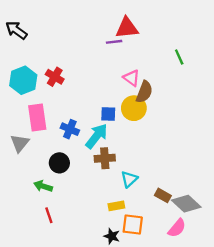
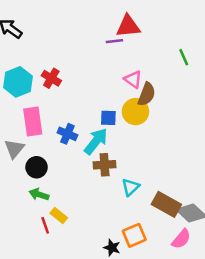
black circle: (59, 163) -> (37, 167), moved
brown rectangle: (163, 195) -> (166, 204), size x1.6
yellow rectangle: (116, 206) -> (59, 215), moved, turned 49
orange square: (133, 225) -> (134, 235), turned -30

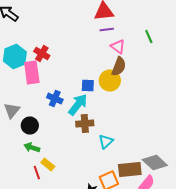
purple line: (114, 41) -> (107, 30), moved
pink triangle: (133, 79) -> (118, 46), moved
pink rectangle: (33, 121) -> (32, 72), moved
brown rectangle: (166, 204) -> (130, 170), moved, turned -35

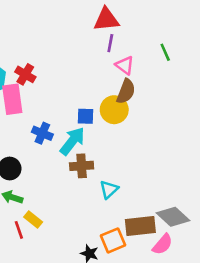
purple line: (107, 30) -> (110, 43), turned -72

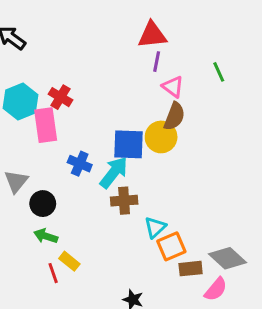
blue square: (85, 116) -> (129, 144), size x1.6
brown rectangle: (140, 226) -> (191, 269), size x0.7
orange square: (113, 240) -> (171, 246), moved

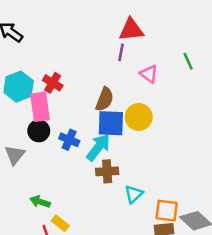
purple line: (157, 62) -> (121, 52), moved
brown semicircle: (174, 116) -> (105, 99), moved
black circle: (43, 204) -> (39, 131), moved
orange square: (171, 246) -> (167, 211), moved, turned 30

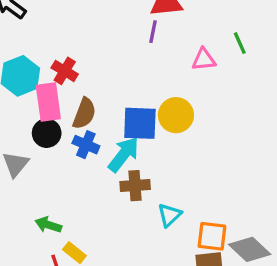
pink triangle: (149, 74) -> (204, 59), moved, turned -42
brown semicircle: (105, 99) -> (84, 113), moved

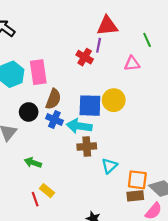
green line: (240, 43) -> (147, 40), moved
red cross: (65, 71) -> (85, 57), moved
pink rectangle: (48, 102) -> (38, 72), moved
cyan arrow: (124, 154) -> (79, 126), turned -120
green arrow: (48, 225) -> (33, 163), moved

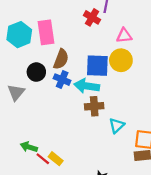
pink triangle: (132, 64) -> (124, 36), moved
green arrow: (33, 163) -> (29, 147), moved
yellow rectangle: (47, 191) -> (56, 159), moved
red line: (35, 199) -> (43, 159), turned -32

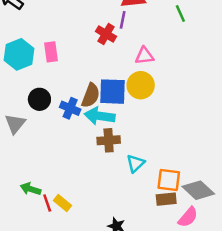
pink rectangle: (46, 32) -> (51, 52), size x0.7
brown semicircle: (61, 59) -> (91, 95), moved
red line: (43, 159) -> (47, 203), turned 32

